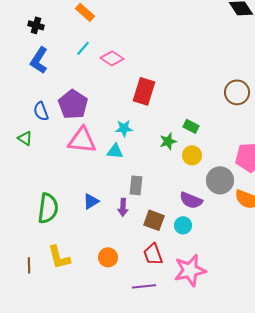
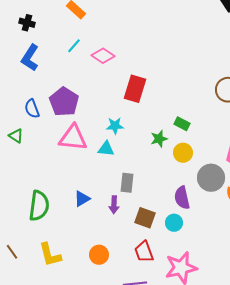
purple semicircle: (191, 200) -> (182, 198), turned 55
brown line: (29, 265) -> (12, 252), moved, turned -35

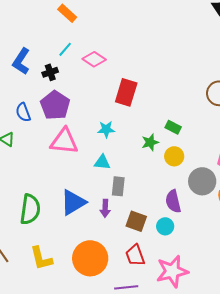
black cross: (27, 23) -> (50, 72), moved, turned -35
cyan triangle: (106, 149) -> (102, 162), moved
blue triangle: (82, 199) -> (73, 202), size x1.6
orange circle: (99, 255) -> (90, 258), size x1.8

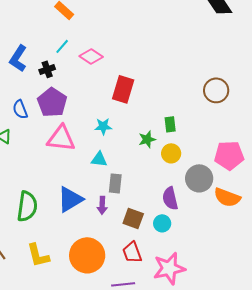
green rectangle: (173, 127) -> (170, 124), turned 56

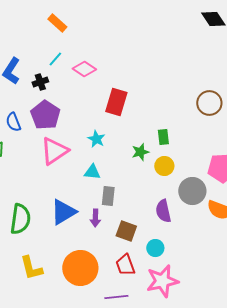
cyan star: (103, 126) -> (96, 139), turned 30
pink triangle: (61, 138) -> (54, 151), turned -40
cyan circle: (162, 223) -> (155, 248), moved

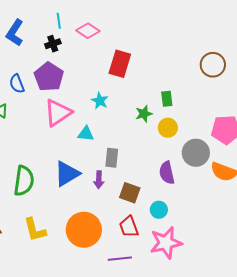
cyan line: (55, 59) -> (59, 21), turned -49
black cross: (40, 82) -> (53, 44), moved
cyan triangle: (92, 172) -> (86, 134), moved

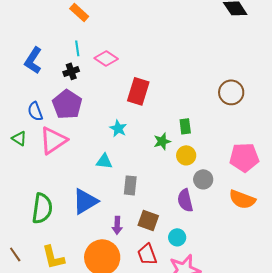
pink triangle: (58, 113) -> (53, 140), moved
gray circle: (196, 153) -> (203, 179), moved, size x0.7
purple arrow: (99, 180) -> (117, 225), moved

